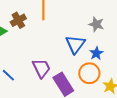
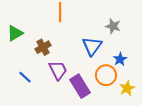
brown cross: (18, 20) -> (43, 47), moved
blue star: (96, 53) -> (120, 59), moved

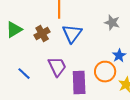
blue triangle: (92, 46) -> (72, 34), moved
brown cross: (43, 47) -> (42, 34), moved
purple rectangle: (80, 86) -> (79, 83), turned 30

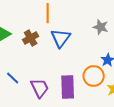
purple trapezoid: (57, 67) -> (40, 88), moved

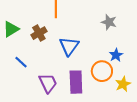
blue triangle: (61, 38) -> (69, 46), moved
blue line: (13, 78) -> (21, 62), moved

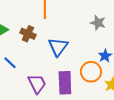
brown cross: (39, 33) -> (28, 34), turned -35

